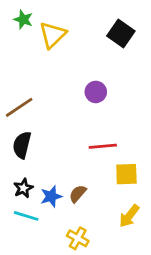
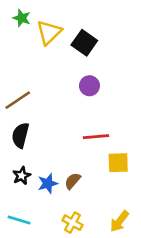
black square: (121, 33) -> (84, 43), moved
cyan line: (26, 216) -> (19, 220), moved
yellow arrow: (129, 216) -> (119, 221), moved

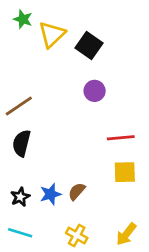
red line: (96, 137) -> (121, 138), moved
black star: (22, 176) -> (20, 197), moved

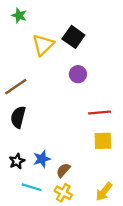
yellow triangle: (52, 34) -> (43, 45), moved
brown semicircle: (77, 191) -> (63, 170), moved
cyan line: (20, 233) -> (32, 187), moved

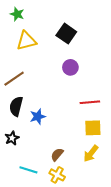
yellow triangle: (43, 45) -> (26, 41), moved, turned 30
blue star: (42, 159) -> (38, 117), moved
black star: (17, 161) -> (12, 138), moved
yellow arrow: (104, 192) -> (91, 153), moved

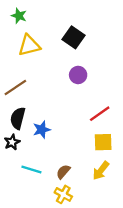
red line: (90, 102) -> (100, 114), turned -30
black star: (12, 138) -> (12, 142), moved
cyan line: (28, 170) -> (31, 169), moved

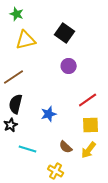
blue star: (42, 130) -> (49, 114), moved
brown semicircle: (63, 172) -> (66, 147), moved, turned -88

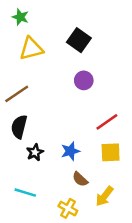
blue star: (49, 114) -> (70, 151), moved
black star: (11, 125) -> (35, 152), moved
cyan line: (28, 149) -> (25, 193), moved
yellow arrow: (89, 150) -> (104, 196), moved

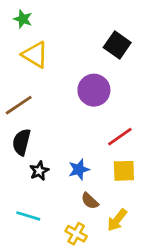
black square: (79, 40) -> (117, 45), moved
yellow triangle: (31, 49) -> (35, 55), turned 45
purple circle: (84, 80) -> (94, 90), size x1.5

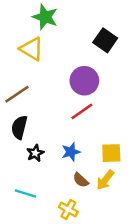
green star: (23, 19) -> (45, 17), moved, size x1.5
red line: (120, 137) -> (82, 111), moved
yellow arrow: (117, 220) -> (105, 180), moved

